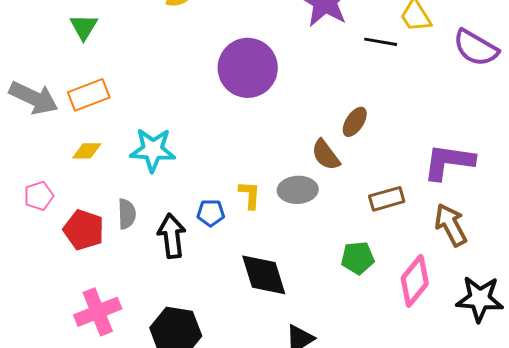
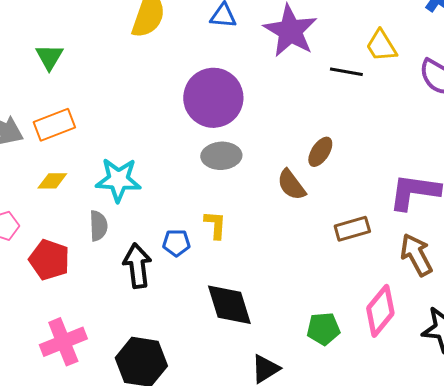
gray ellipse: (298, 190) -> (221, 156), moved
gray semicircle: (127, 214) -> (98, 226), moved
green pentagon: (358, 258) -> (323, 329), moved

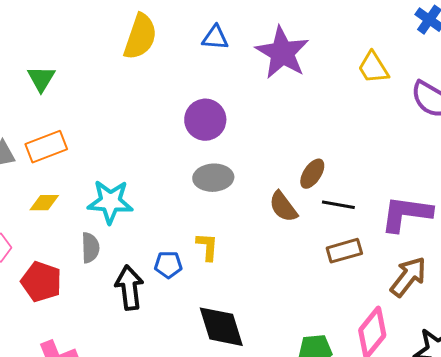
black line: (346, 72) -> (338, 205), moved
purple circle: (213, 98) -> (205, 120), size x0.7
brown arrow: (416, 255) -> (408, 277), turned 66

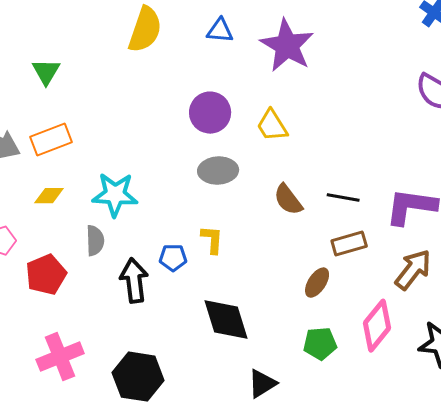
yellow trapezoid: (373, 68) -> (272, 126), moved
brown ellipse: (312, 174) -> (317, 283), moved
red pentagon: (41, 282) -> (46, 275), turned 30

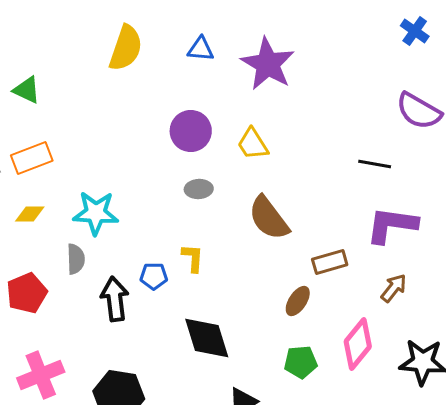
green triangle: (46, 72) -> (27, 90), turned -36
gray ellipse: (218, 171) -> (199, 189), size x0.7
black line: (343, 198) -> (375, 164), moved
brown semicircle: (288, 200) -> (269, 218), size x1.4
brown arrow: (413, 270) -> (394, 288), size x0.7

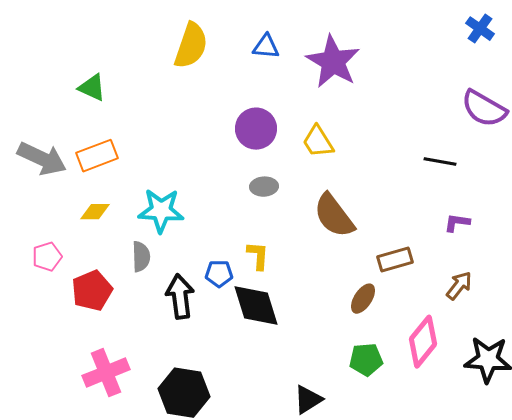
purple L-shape: (392, 225) -> (457, 223), size x0.5
black diamond: (207, 338) -> (256, 306), moved

